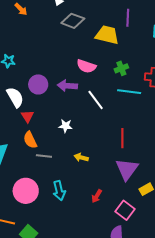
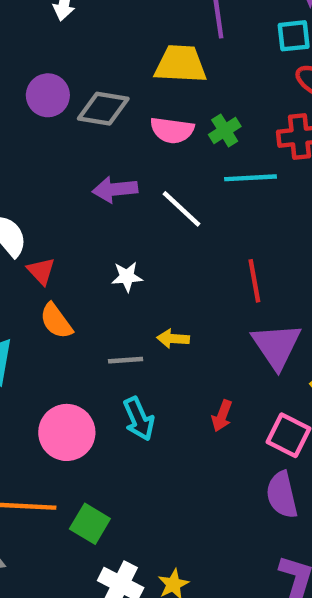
gray diamond: (73, 21) -> (103, 109), moved
pink semicircle: (86, 66) -> (172, 130), moved
purple circle: (38, 84) -> (48, 95), moved
gray line: (44, 156) -> (126, 360), moved

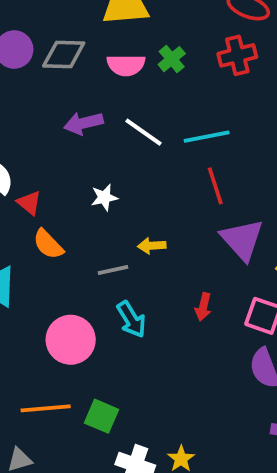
cyan line: (251, 178) -> (207, 137), moved

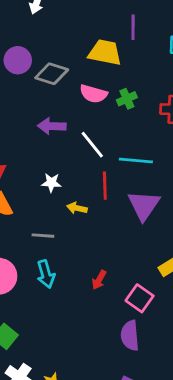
red line: (215, 186) -> (105, 186), moved
purple triangle: (242, 240) -> (144, 205), moved
yellow arrow: (152, 246) -> (77, 208), moved

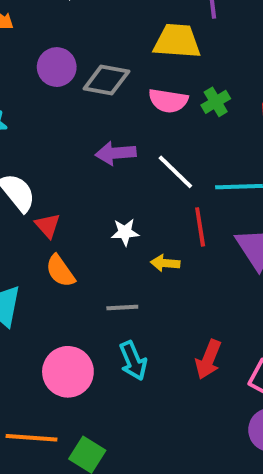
red arrow: (99, 280) -> (208, 359), size x1.4

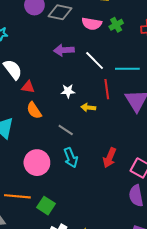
red triangle: (48, 226) -> (28, 87), turned -40
gray line: (122, 307) -> (66, 130), turned 35

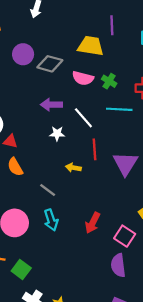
green cross: (116, 25) -> (109, 81), turned -32
cyan line: (127, 69) -> (119, 109), moved
white star: (68, 91) -> (57, 134), moved

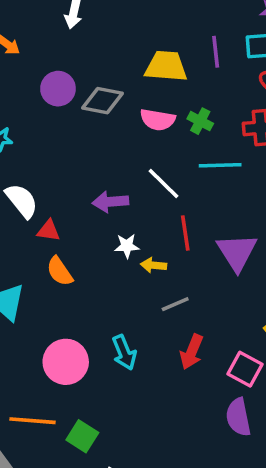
purple line: (112, 25) -> (216, 52), moved
purple arrow: (51, 105) -> (110, 202), moved
white star: (57, 134) -> (127, 246), moved
gray line: (48, 190) -> (175, 304), moved, turned -56

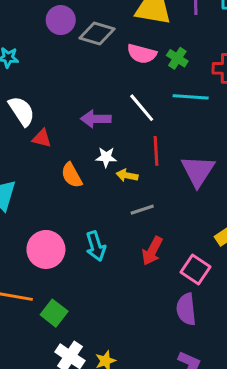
orange semicircle: (60, 271) -> (72, 175), moved

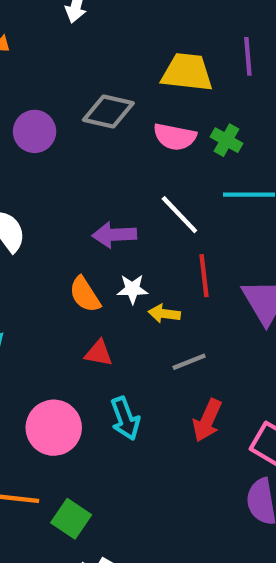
purple circle: (61, 20) -> (35, 131), moved
red triangle: (42, 138) -> (99, 353), moved
orange semicircle: (72, 175) -> (85, 295), moved

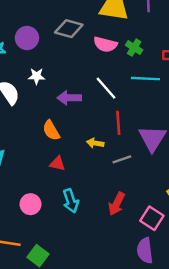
white star: (132, 289) -> (37, 76), moved
gray line: (189, 362) -> (122, 159), moved
pink circle: (54, 428) -> (30, 204), size x0.7

